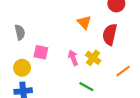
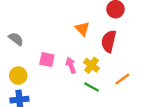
gray semicircle: (20, 32) -> (16, 39), turned -40
pink square: (41, 52) -> (47, 60), moved
green line: (86, 87) -> (91, 87), moved

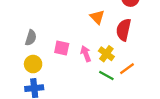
gray semicircle: (16, 39) -> (31, 38), moved, turned 70
orange line: (122, 79) -> (127, 69), moved

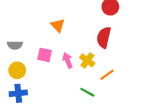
orange triangle: (97, 17) -> (58, 25), moved
gray semicircle: (31, 38) -> (15, 45), turned 72
green line: (106, 75) -> (87, 92), moved

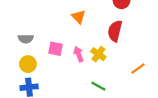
orange triangle: (58, 25) -> (79, 17), moved
orange line: (107, 75) -> (138, 68), moved

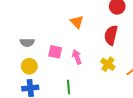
yellow cross: (98, 54) -> (108, 64), moved
green line: (98, 86) -> (69, 87), moved, turned 56

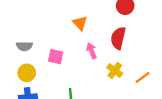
pink arrow: (77, 57) -> (92, 51), moved

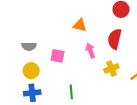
orange triangle: (80, 23) -> (80, 25), turned -32
yellow cross: (115, 71) -> (111, 69), turned 32

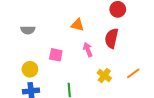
gray semicircle: (29, 46) -> (28, 30), moved
yellow cross: (111, 69) -> (104, 75), moved, turned -32

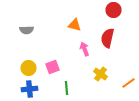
pink square: (56, 55) -> (52, 67), moved, turned -32
orange line: (133, 73) -> (128, 83), moved

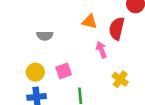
gray semicircle: (26, 30) -> (45, 36), moved
red semicircle: (108, 38) -> (117, 29), moved

